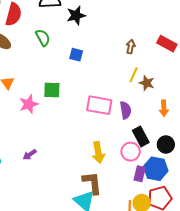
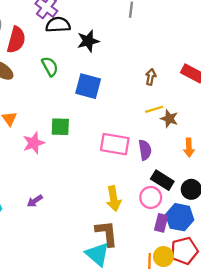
blue square: (76, 55) -> (88, 86), size x1.6
yellow line: (134, 75) -> (154, 109), turned 49
black rectangle: (141, 136) -> (162, 180), turned -30

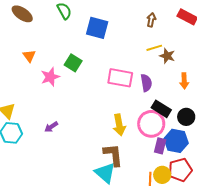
green square: (60, 127) -> (73, 63), turned 30
pink circle: (151, 197) -> (151, 124), size x1.4

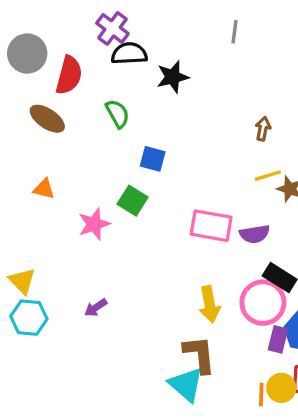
blue square: (97, 28) -> (153, 159), moved, size x0.7
orange triangle: (29, 56) -> (44, 189), moved, turned -40
purple semicircle: (146, 83) -> (255, 234), turned 90

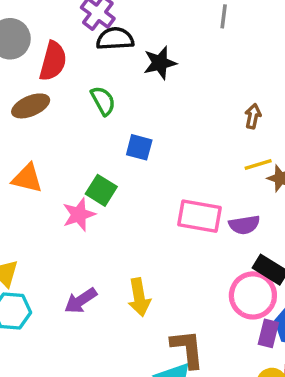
brown ellipse: (47, 119) -> (31, 106), turned -57
orange triangle: (44, 189) -> (27, 178), size x1.4
green square: (133, 201) -> (101, 190), moved
yellow arrow: (209, 304) -> (139, 297), moved
purple arrow: (96, 308) -> (81, 301), size x1.4

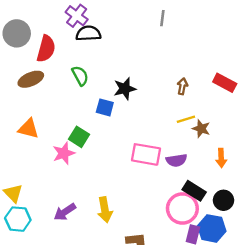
black star: (160, 63) -> (125, 89), moved

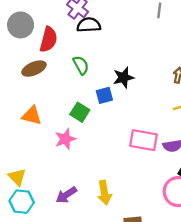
blue square: (105, 107) -> (104, 95), turned -30
green square: (79, 137) -> (80, 112), moved

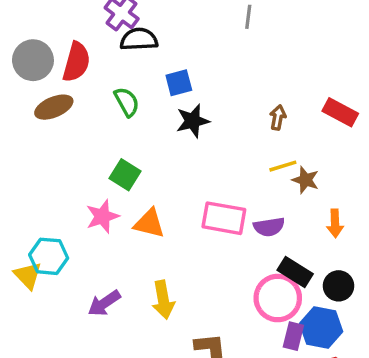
gray circle: (21, 25) -> (33, 60), moved
blue square: (104, 95) -> (179, 83), moved
orange triangle: (32, 116) -> (149, 223), moved
cyan hexagon: (22, 202) -> (49, 256), moved

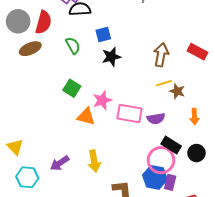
brown arrow: (278, 117) -> (161, 55), size x1.6
pink star: (102, 216) -> (102, 100), moved
cyan hexagon: (49, 256) -> (27, 177), moved
blue hexagon: (321, 328) -> (155, 177), moved

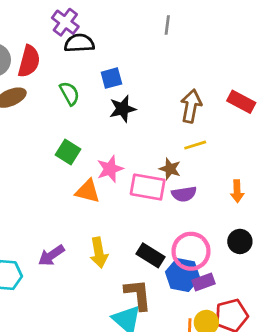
brown star: (177, 91) -> (170, 169), moved
black rectangle: (171, 145) -> (151, 255), moved
purple rectangle: (170, 182) -> (204, 282), turned 56

